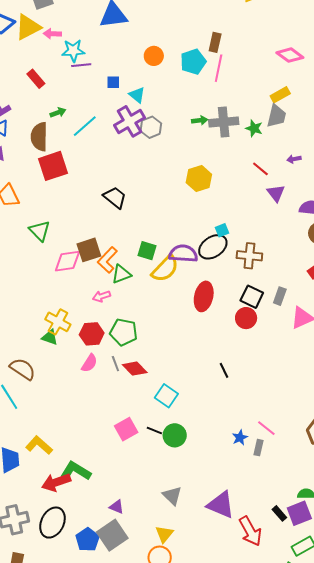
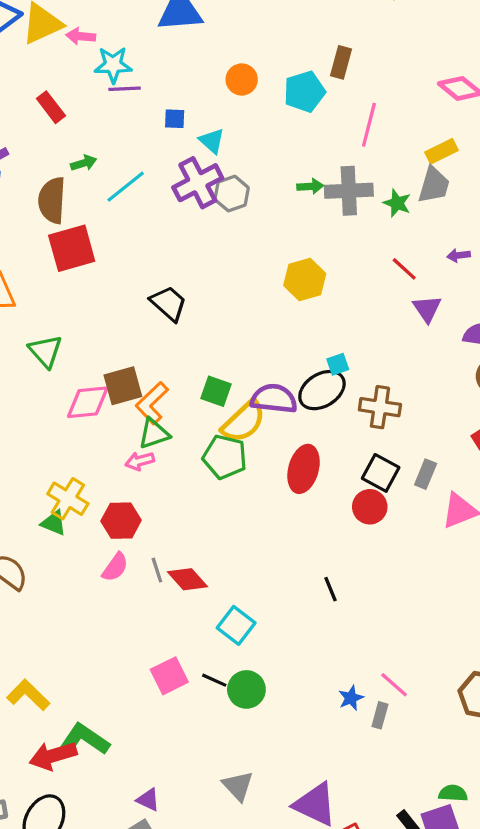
pink line: (219, 68) -> (369, 125), moved
green triangle: (121, 274) -> (154, 434), moved
green pentagon: (124, 332) -> (225, 457), moved

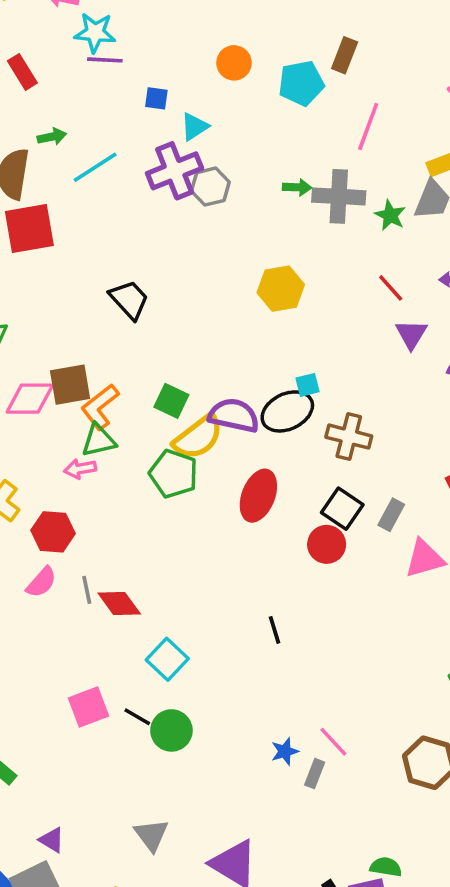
cyan triangle: (212, 141) -> (195, 127), turned 40

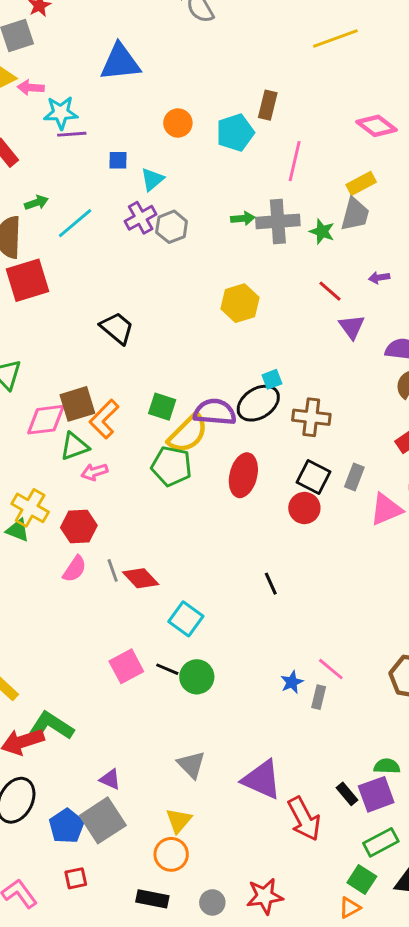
purple cross: (175, 171) -> (141, 218), size x0.7
green triangle: (99, 440) -> (74, 446), moved

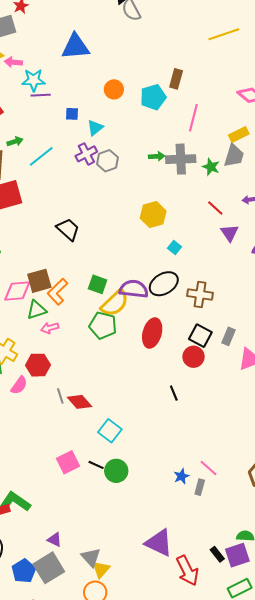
cyan square: (272, 379) -> (174, 247), moved, turned -32
pink semicircle: (75, 569) -> (19, 385), moved
black line: (271, 584) -> (174, 393), moved
gray triangle: (191, 765) -> (91, 557), moved

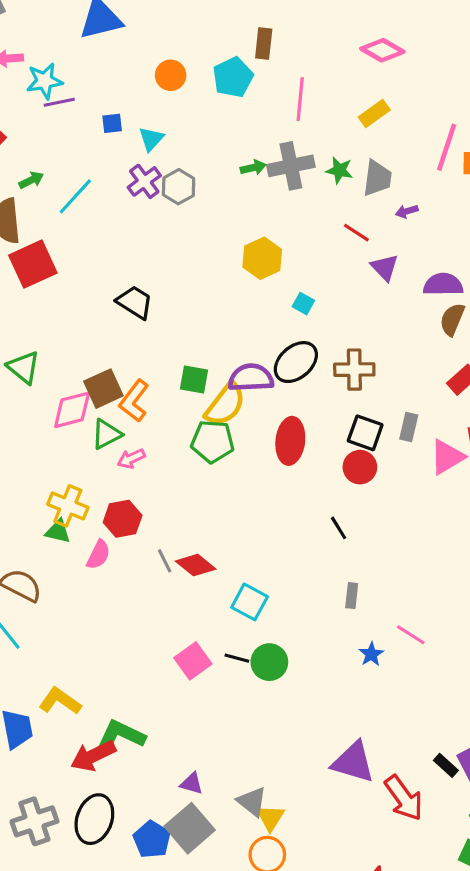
gray trapezoid: (234, 156) -> (377, 178), moved
gray rectangle: (200, 487) -> (352, 596), moved

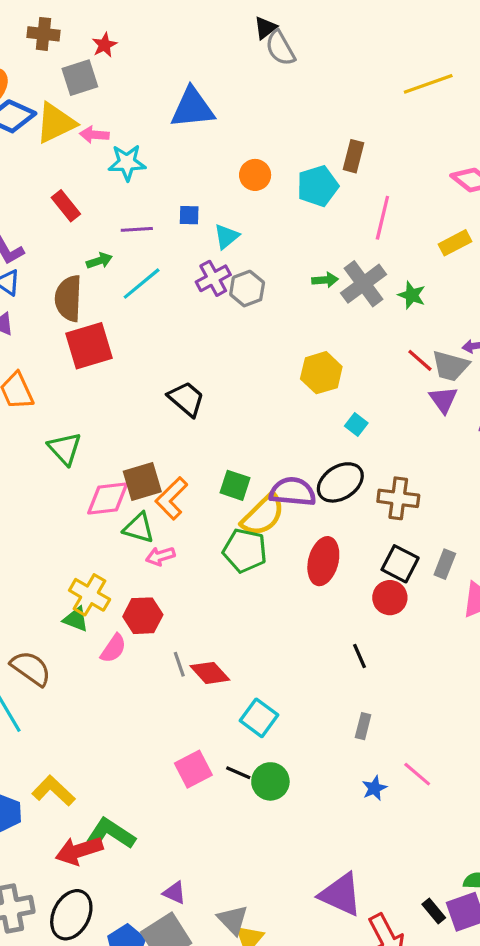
purple line: (59, 102) -> (137, 229), moved
gray cross: (291, 166) -> (364, 284), turned -33
gray trapezoid: (377, 178) -> (450, 366), moved, turned 90
green triangle: (106, 434) -> (139, 528), turned 36

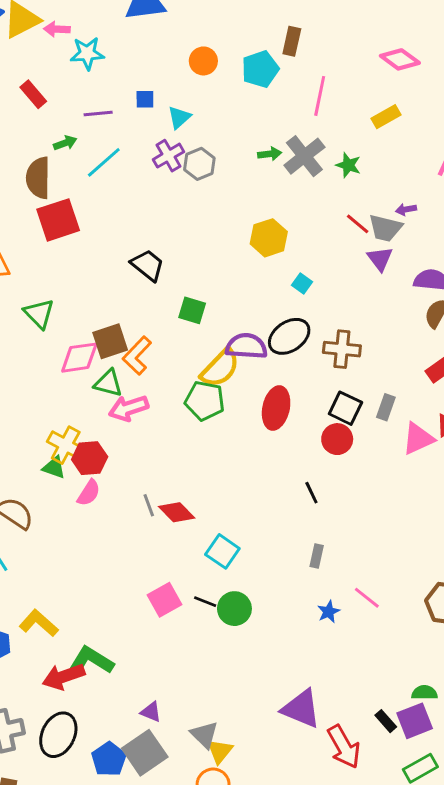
green square: (235, 485) -> (192, 310), moved
pink arrow: (160, 556) -> (129, 408), size x1.5
red hexagon: (143, 616) -> (90, 458), moved

